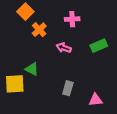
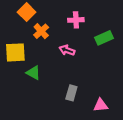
green rectangle: (99, 46) -> (104, 38), moved
yellow square: (15, 84) -> (15, 52), moved

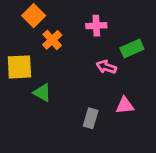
pink arrow: (67, 50) -> (106, 67), moved
pink triangle: (101, 105) -> (125, 105), moved

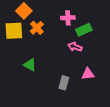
green rectangle: (132, 48) -> (84, 30), moved
yellow square: (19, 67) -> (14, 31), moved

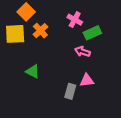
pink cross: (68, 18) -> (75, 20), turned 32
pink triangle: (88, 74) -> (87, 80), moved

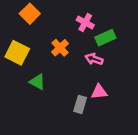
orange cross: (40, 31) -> (60, 48), moved
yellow square: (15, 34) -> (17, 53), moved, turned 30

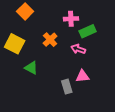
pink cross: (85, 23) -> (71, 19), turned -32
gray rectangle: (80, 104) -> (67, 87), turned -32

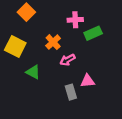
pink arrow: (78, 49) -> (68, 60), moved, turned -48

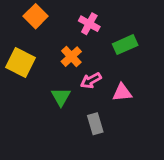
pink cross: (75, 20) -> (89, 24), moved, turned 32
green triangle: (33, 72) -> (61, 97), moved, turned 32
pink triangle: (88, 81) -> (122, 92), moved

